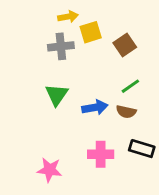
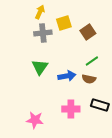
yellow arrow: (68, 17) -> (40, 12), moved, turned -56

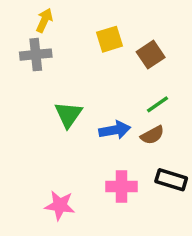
yellow arrow: (40, 12) -> (44, 20), moved
gray cross: (43, 33) -> (36, 55), moved
brown semicircle: (89, 79) -> (152, 135), turned -40

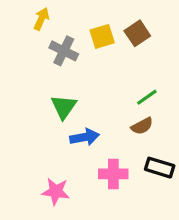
gray cross: (36, 55) -> (64, 51), moved, turned 32
brown square: (151, 55) -> (137, 33), moved
blue arrow: (115, 130) -> (85, 137), moved

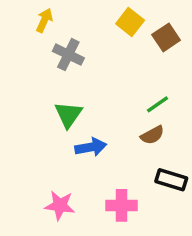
brown square: (137, 33) -> (166, 37), moved
yellow square: (102, 36) -> (130, 22), moved, turned -35
pink cross: (113, 174) -> (122, 205), moved

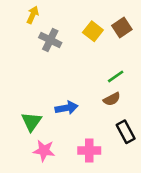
yellow square: (130, 22) -> (93, 31), moved
green triangle: (68, 115) -> (31, 122), moved
black rectangle: (171, 180) -> (126, 132), turned 45

